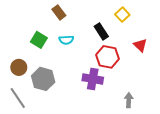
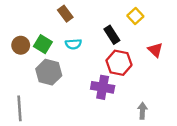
brown circle: (19, 67) -> (21, 45), moved
gray hexagon: (43, 79) -> (49, 72), moved
gray line: (18, 98) -> (20, 108), turned 30

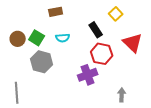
brown rectangle: (65, 14) -> (56, 12), turned -64
red triangle: (155, 50) -> (133, 43), size x1.5
purple cross: (103, 87) -> (88, 75), turned -30

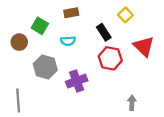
brown rectangle: (56, 12) -> (71, 13), moved
green square: (37, 38) -> (40, 26), moved
purple cross: (88, 75) -> (77, 81), moved

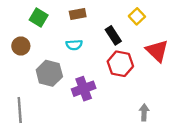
green square: (40, 26) -> (39, 18), moved

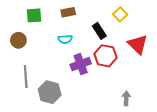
green square: (39, 18) -> (34, 15), turned -35
gray hexagon: (49, 73) -> (50, 92), moved
purple cross: (84, 89) -> (81, 64), moved
gray line: (20, 110) -> (26, 77), moved

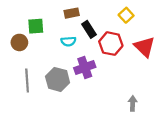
green square: (34, 15) -> (36, 26), moved
black rectangle: (99, 31) -> (89, 29), moved
red hexagon: (105, 56) -> (111, 44), moved
gray hexagon: (50, 92) -> (58, 79), moved

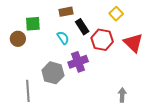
cyan semicircle: (68, 41) -> (63, 38), turned -120
gray line: (27, 81) -> (28, 91), moved

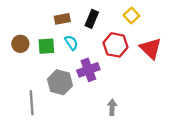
brown rectangle: (66, 12) -> (62, 19), moved
green square: (33, 24) -> (46, 46), moved
black rectangle: (82, 27) -> (92, 19), moved, turned 56
gray arrow: (122, 95) -> (112, 107), moved

